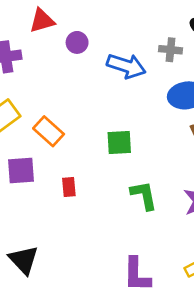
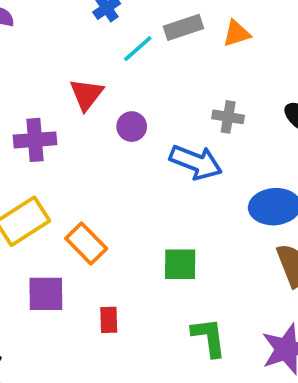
red triangle: (42, 21) -> (86, 94), turned -40
gray cross: (171, 50) -> (228, 117), moved

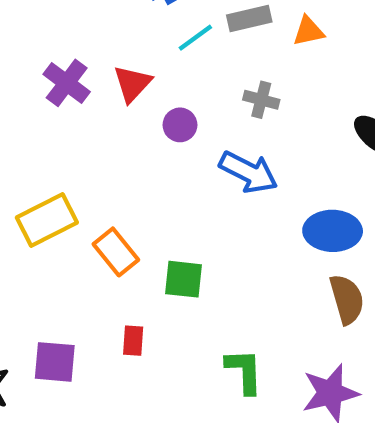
gray cross: (228, 117) -> (261, 100), moved
purple cross: (35, 140) -> (67, 83), moved, turned 36
green square: (180, 264) -> (184, 279), moved
purple square: (46, 294) -> (55, 362), moved

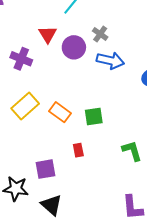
purple cross: (67, 83) -> (21, 59), moved
gray cross: (261, 100) -> (100, 34), moved, turned 35
purple circle: (180, 125) -> (74, 47), size x1.5

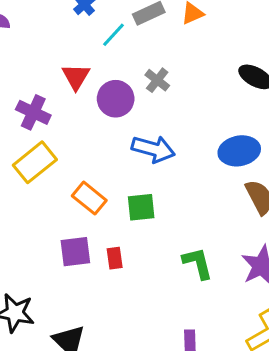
blue arrow: (110, 61) -> (153, 149), moved
yellow rectangle: (25, 106) -> (35, 162), moved
purple square: (45, 169) -> (75, 252), moved

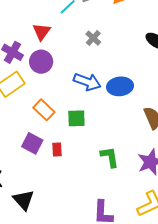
purple circle: (116, 99) -> (41, 62), moved
blue ellipse: (239, 151) -> (120, 86), moved
purple square: (75, 252) -> (32, 143), turned 30

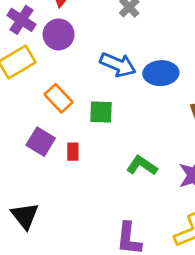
green L-shape: (110, 157) -> (142, 166), turned -50

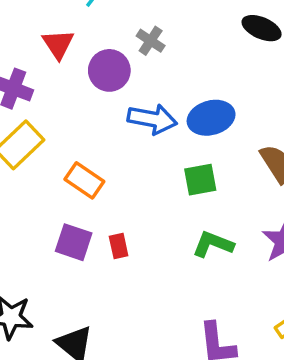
purple circle: (59, 34) -> (109, 70), moved
green square: (101, 112) -> (200, 180), moved

